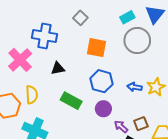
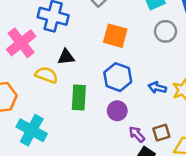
gray circle: (137, 41) -> (165, 31), size x0.7
yellow semicircle: (32, 95) -> (46, 75), moved, turned -72
green rectangle: (71, 101) -> (79, 98), turned 60

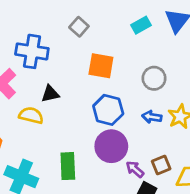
gray circle: (165, 31) -> (154, 78), moved
green rectangle: (79, 98) -> (68, 166), moved
purple circle: (117, 111) -> (111, 146), size x1.5

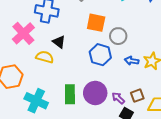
gray circle: (154, 78) -> (118, 36), moved
black triangle: (50, 94) -> (59, 42), turned 48
purple circle: (111, 146) -> (95, 93), moved

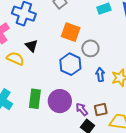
blue arrow: (132, 61) -> (100, 75), turned 64

